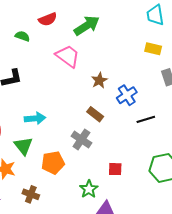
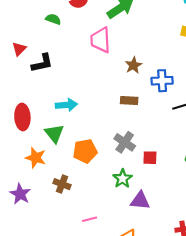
pink trapezoid: (68, 56) -> (100, 40), turned -130
blue cross: (127, 95) -> (162, 81), turned 30
brown rectangle: (95, 114) -> (129, 101), turned -35
gray cross: (81, 139) -> (125, 142), moved

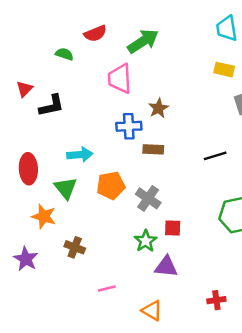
blue cross: (162, 81) -> (129, 126), moved
orange pentagon: (85, 151) -> (111, 186), moved
red square: (150, 158) -> (173, 228), moved

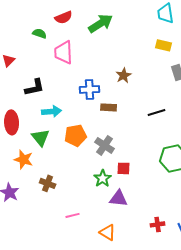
pink trapezoid: (120, 79) -> (64, 52), moved
black L-shape: (52, 106) -> (35, 87), moved
brown star: (158, 108) -> (124, 75), moved

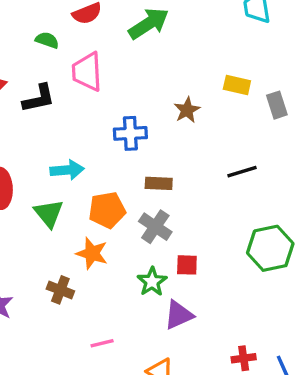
yellow rectangle: (164, 45) -> (237, 85), moved
black L-shape: (35, 87) -> (39, 98), moved
brown rectangle: (109, 107) -> (159, 183), moved
orange star: (24, 159) -> (92, 253), moved
purple triangle: (119, 198) -> (179, 315), turned -30

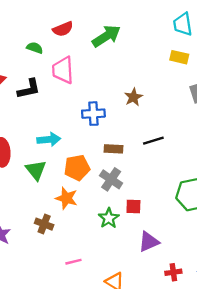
yellow rectangle: (237, 85) -> (179, 57), moved
black line: (242, 172) -> (153, 141), moved
purple triangle: (179, 315) -> (149, 242), moved

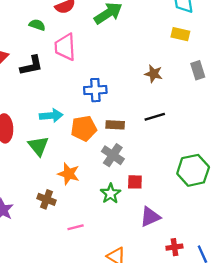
brown star: (133, 97) -> (154, 74), moved, turned -30
orange pentagon: (77, 168) -> (84, 128), moved
pink line: (73, 262) -> (76, 227), moved

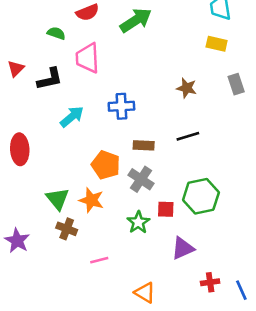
cyan arrow: (51, 116) -> (72, 117), moved, turned -35
orange pentagon: (84, 128) -> (106, 165), moved, turned 30
green triangle: (38, 146) -> (58, 199), moved
green hexagon: (193, 170) -> (201, 196), moved

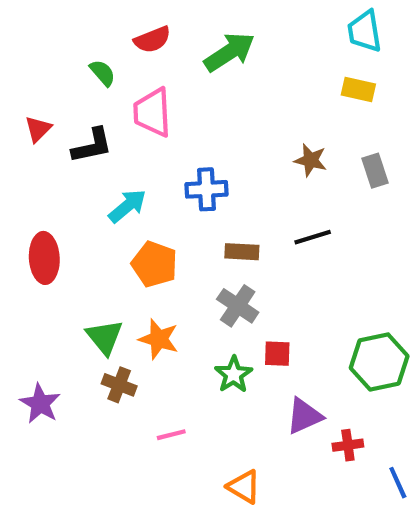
green semicircle: (56, 33) -> (103, 73), turned 30
gray rectangle: (236, 84) -> (375, 171), moved
orange pentagon: (106, 165) -> (155, 264), moved
green hexagon: (201, 196) -> (379, 362), moved
red cross: (210, 282) -> (348, 445), moved

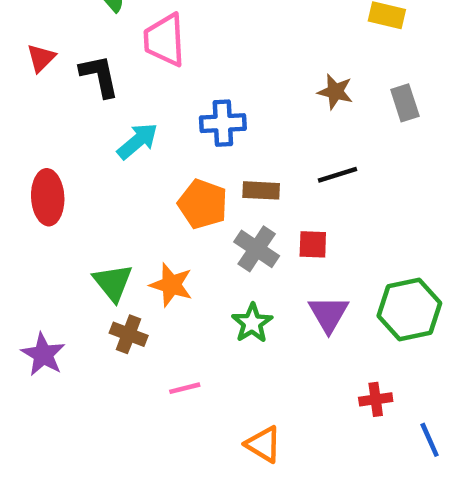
black L-shape: (92, 146) -> (99, 76), turned -90
orange pentagon: (155, 264) -> (203, 204), moved
red square: (277, 354) -> (313, 244), moved
purple triangle: (304, 416) -> (329, 314), moved, turned -36

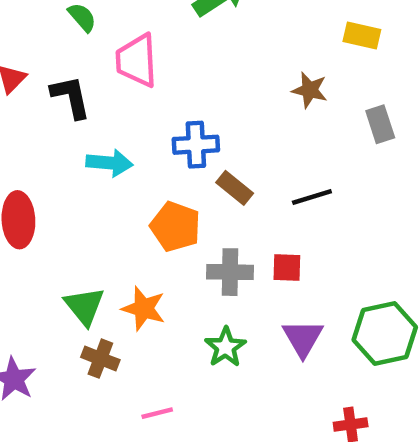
brown star: (335, 92) -> (310, 90), moved
cyan arrow: (138, 141) -> (109, 163), turned 45
brown rectangle: (261, 190) -> (235, 188), moved, turned 36
gray cross: (257, 249) -> (230, 272), turned -33

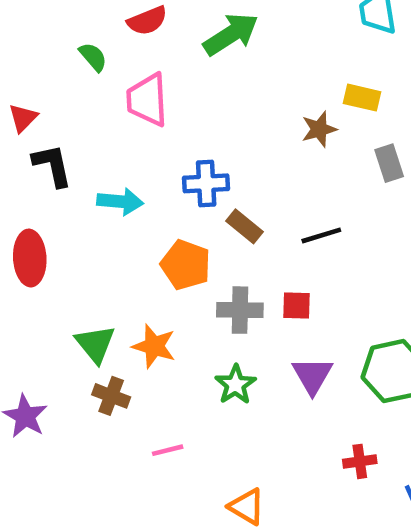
yellow rectangle: (362, 35) -> (362, 98), moved
brown star: (310, 90) -> (319, 129), turned -30
black L-shape: (71, 97) -> (52, 165), moved

